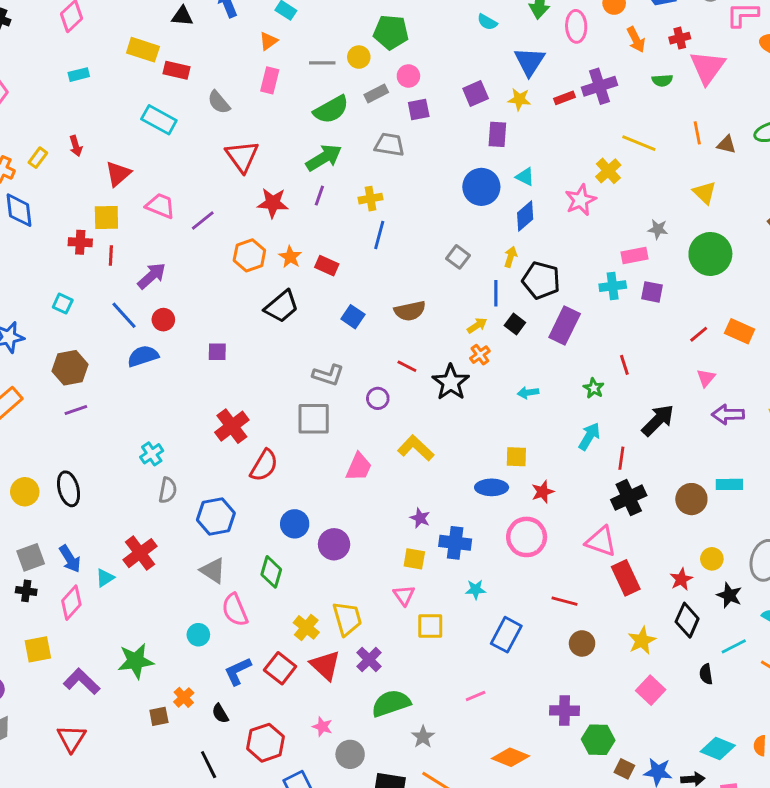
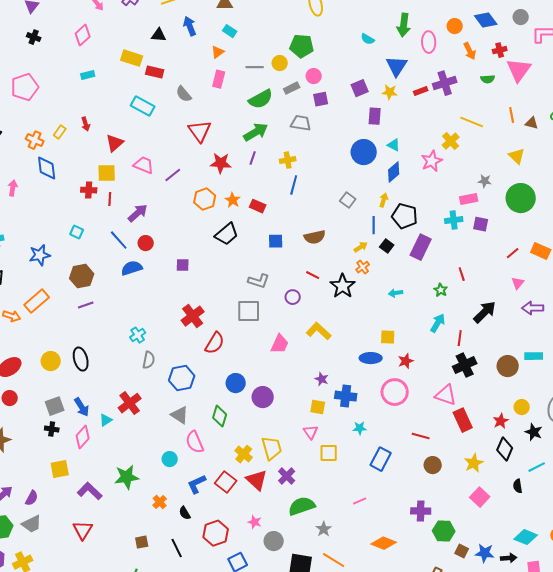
blue square: (353, 317) -> (276, 241), turned -35
brown square: (159, 716) -> (142, 542), moved

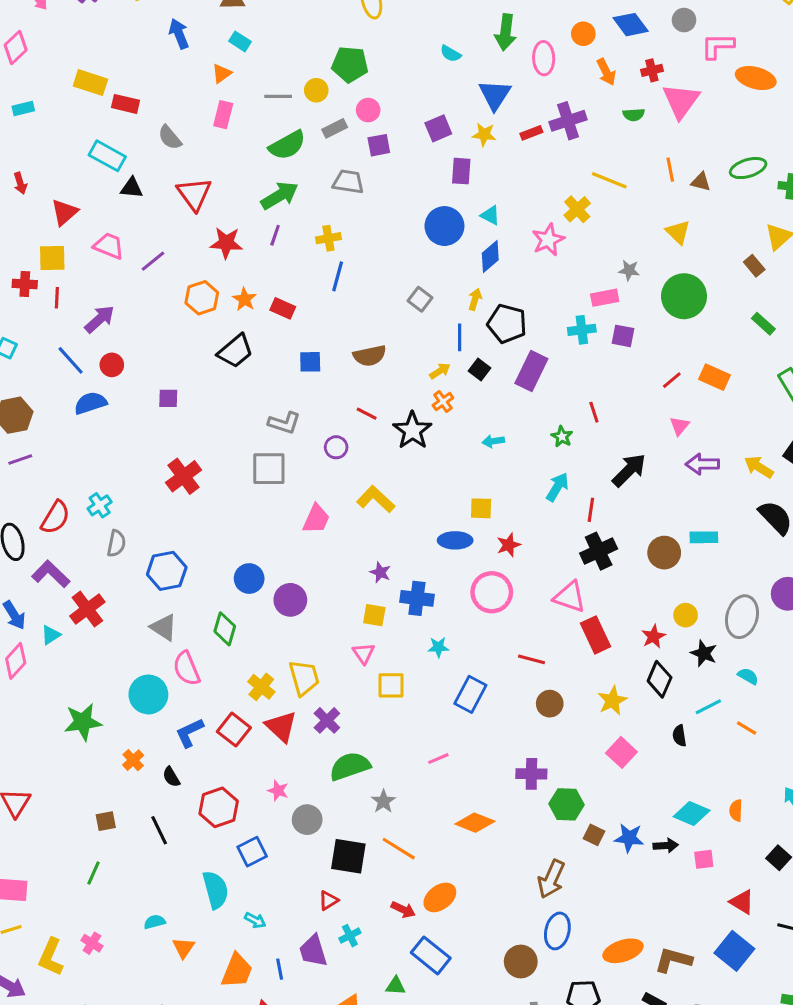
black triangle: (159, 35) -> (132, 188), moved
red semicircle: (215, 343) -> (55, 517), moved
cyan circle: (170, 459) -> (148, 694), size x1.6
purple L-shape: (90, 491) -> (51, 574), moved

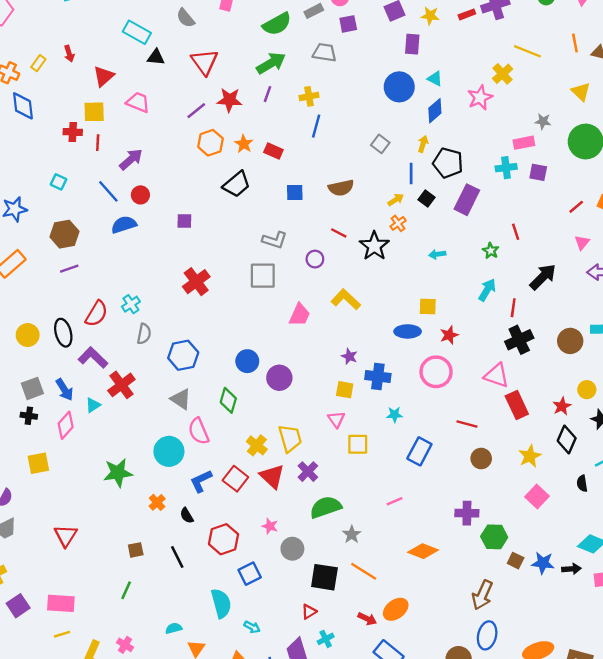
purple line: (153, 261) -> (196, 111), moved

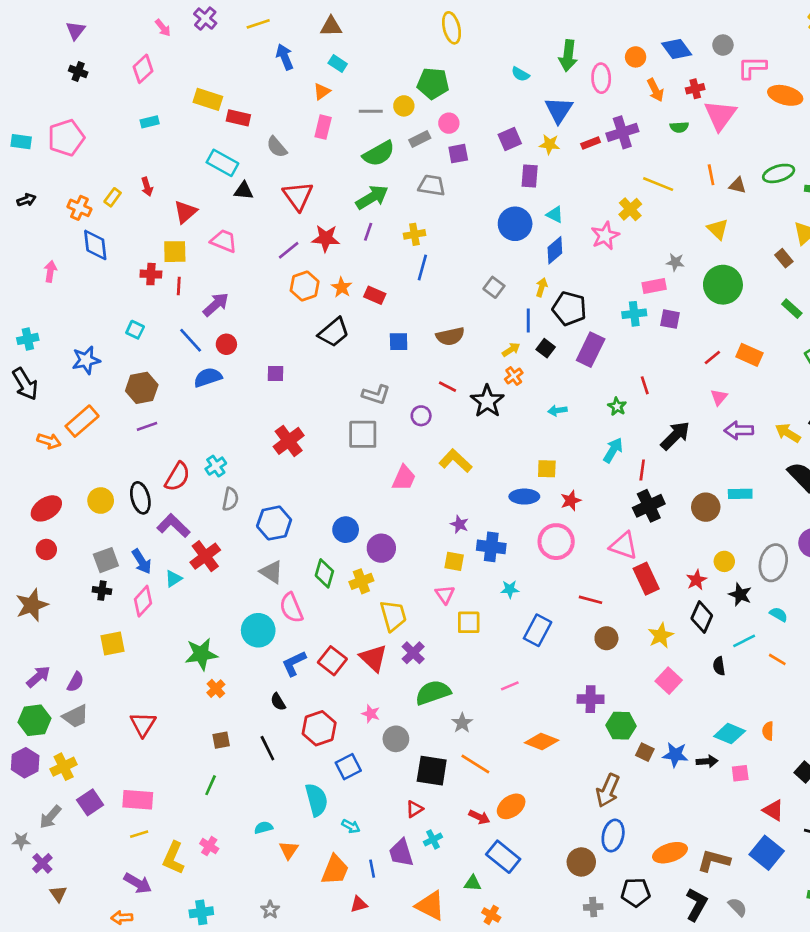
yellow cross: (257, 445) -> (361, 581), moved, turned 30
orange cross: (157, 502) -> (216, 689), moved

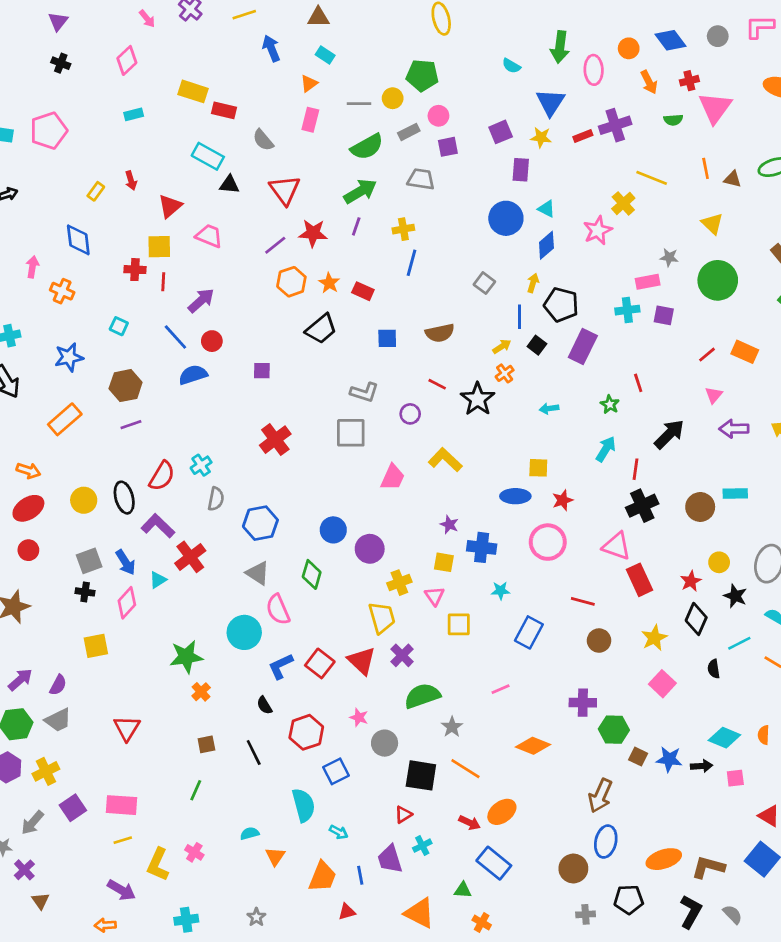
pink L-shape: (752, 68) -> (760, 27), moved
orange cross: (79, 208) -> (62, 291), moved
orange arrow: (49, 441) -> (28, 471), moved
yellow cross: (361, 581) -> (399, 583), moved

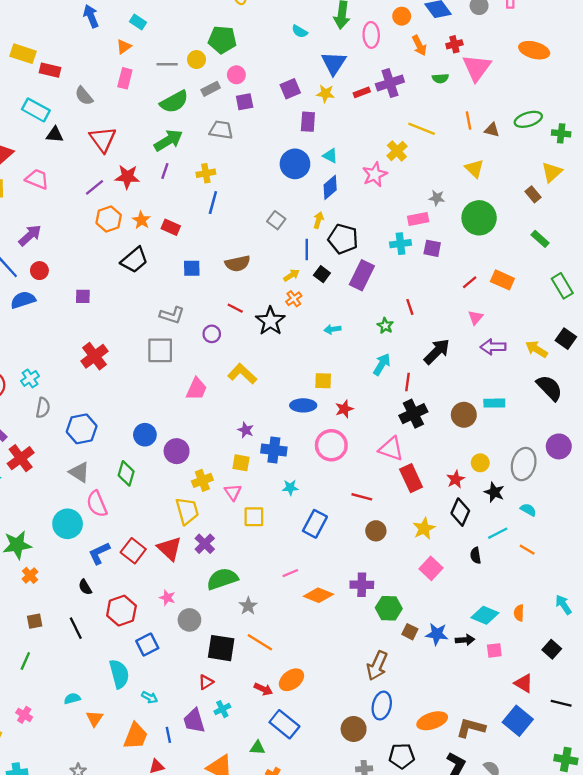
orange diamond: (533, 746) -> (318, 595), moved

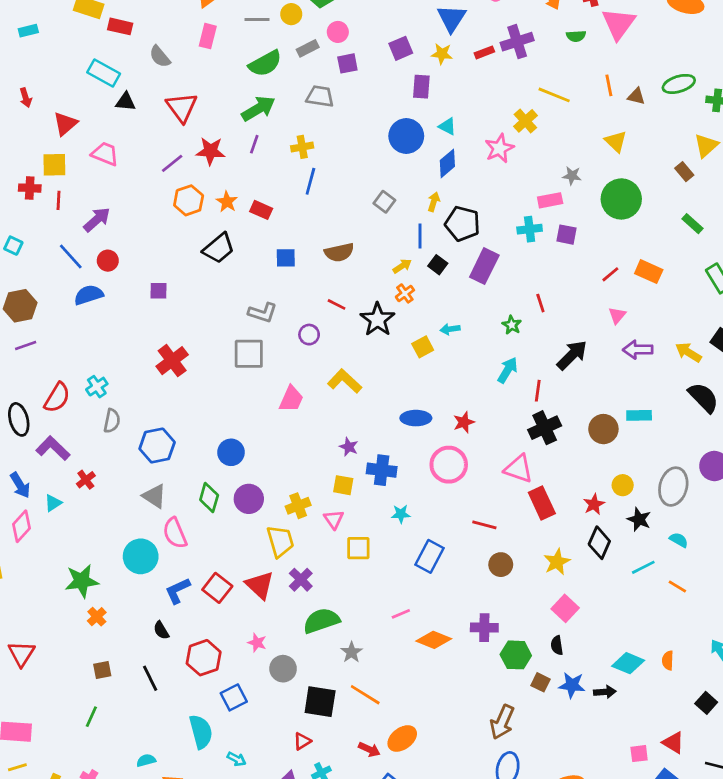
yellow square: (323, 381) -> (423, 347), moved, turned -30
purple circle: (177, 451) -> (249, 499), moved
red cross: (21, 458) -> (86, 480), size x0.6
black semicircle: (476, 555) -> (557, 645), moved
pink square: (494, 650) -> (639, 754), moved

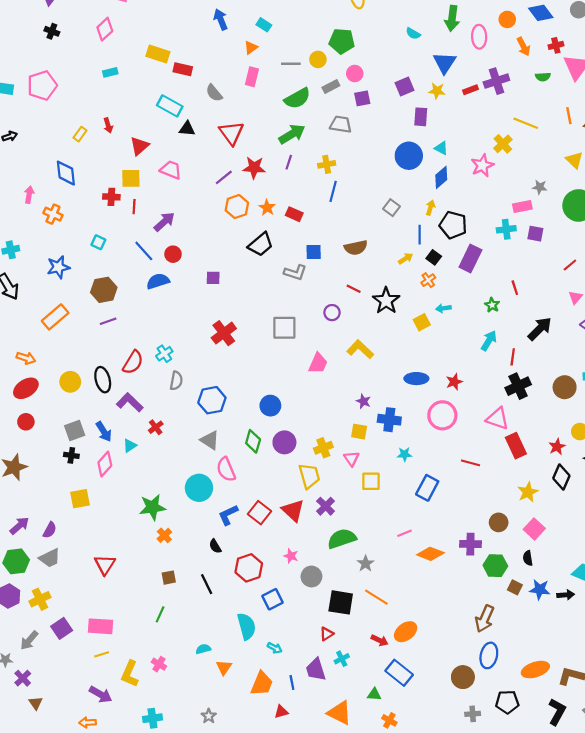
orange cross: (405, 293) -> (428, 280), moved
gray L-shape: (262, 313) -> (295, 273), moved
brown circle: (501, 565) -> (499, 522), moved

